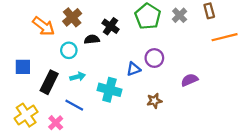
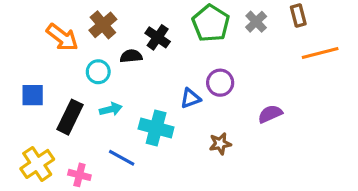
blue line: (74, 105) -> (122, 158), moved
pink cross: (56, 123) -> (79, 175), turned -32

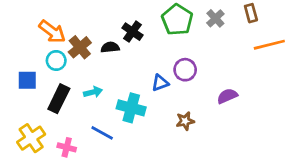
brown cross: (103, 25) -> (80, 47), moved
cyan circle: (98, 72) -> (56, 60), moved

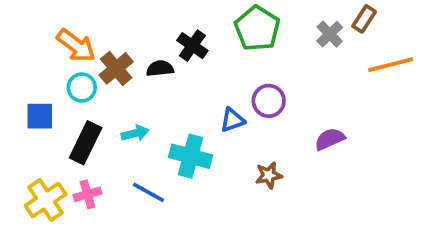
brown rectangle: (251, 13) -> (364, 19), turned 48
gray cross: (215, 18) -> (330, 34), moved
pink cross: (67, 147) -> (88, 194), moved, turned -30

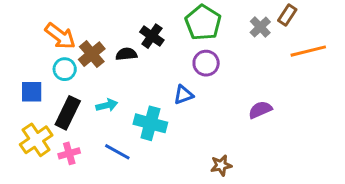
purple circle: (269, 101) -> (206, 63), moved
brown star: (269, 175) -> (221, 165), moved
yellow cross: (46, 200) -> (36, 140), moved

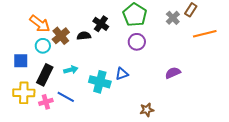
blue triangle: (183, 95) -> (122, 74), moved
yellow cross: (36, 140) -> (24, 93), turned 35
blue line: (117, 152) -> (66, 97), moved

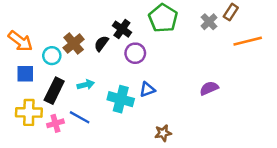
orange arrow: (40, 24) -> (20, 41), moved
black semicircle: (84, 36) -> (101, 44), turned -48
purple circle: (137, 42) -> (135, 53), moved
brown star: (147, 110) -> (163, 133), moved

